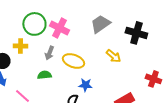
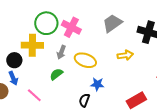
yellow cross: (20, 46) -> (32, 45), size x1.5
yellow arrow: (113, 56) -> (125, 55), turned -49
green semicircle: (44, 75) -> (56, 74), turned -32

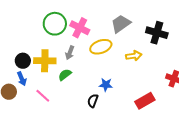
yellow cross: (32, 45) -> (45, 61), moved
yellow ellipse: (85, 60) -> (101, 47), moved, turned -40

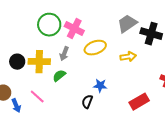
gray trapezoid: (121, 24) -> (127, 24), moved
blue arrow: (22, 79) -> (16, 106), moved

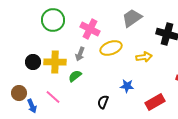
gray trapezoid: (127, 24) -> (132, 18), moved
green circle: (49, 25) -> (53, 20), moved
blue star: (100, 86) -> (127, 86), moved

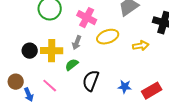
blue star: (127, 86) -> (125, 87), moved
black semicircle: (103, 102) -> (91, 81), moved, size x1.5

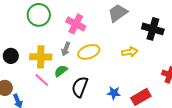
yellow ellipse: (108, 37) -> (89, 52), moved
black circle: (30, 51) -> (11, 56), moved
pink line: (50, 86) -> (42, 80), moved

